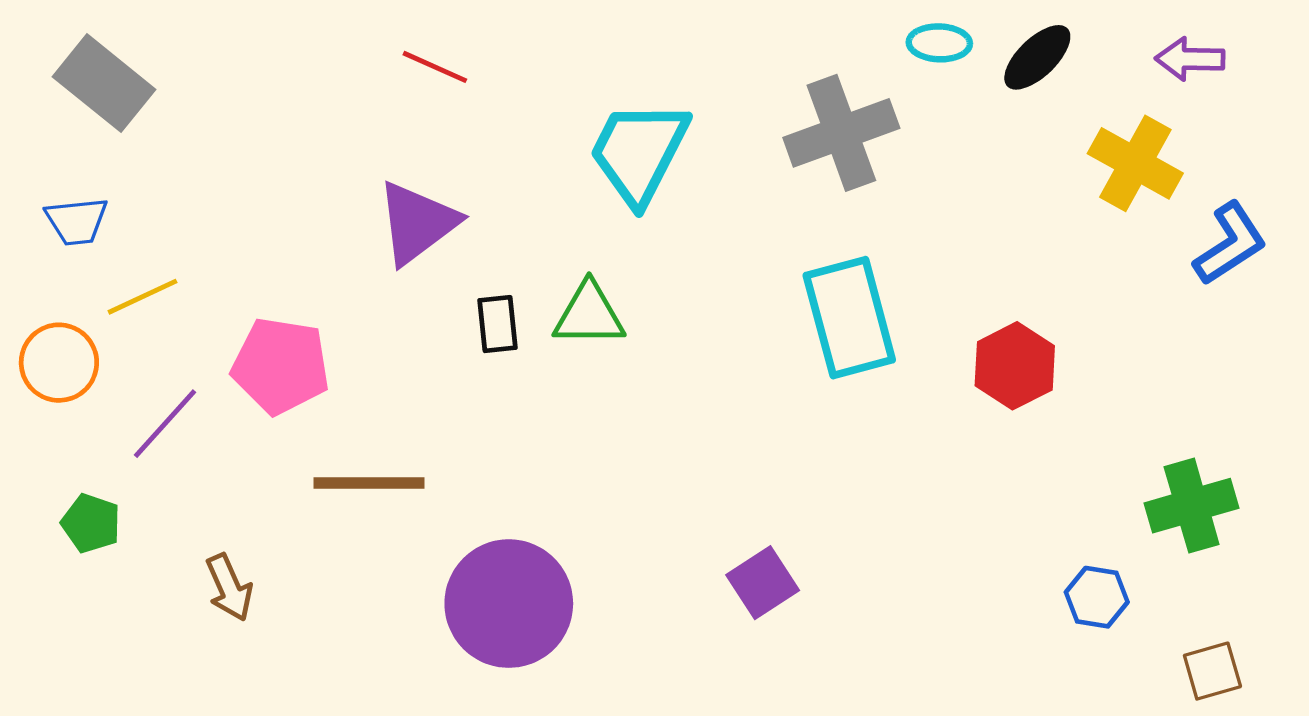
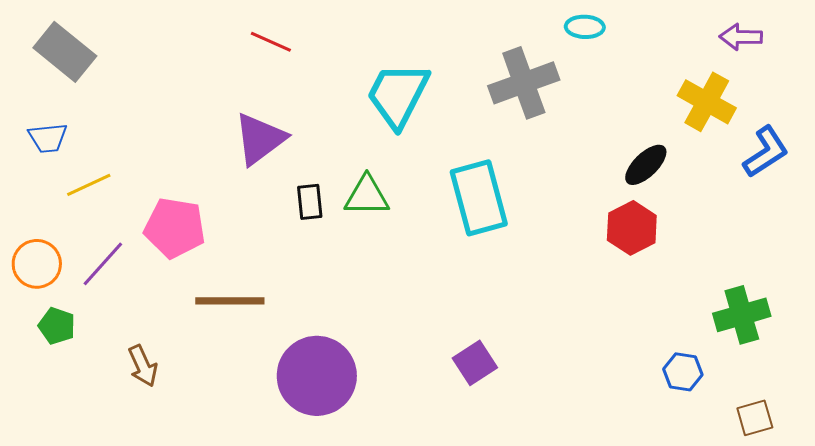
black ellipse: (1037, 57) -> (646, 165), moved
cyan rectangle: (849, 318) -> (479, 198), moved
orange circle: (59, 363) -> (37, 264), moved

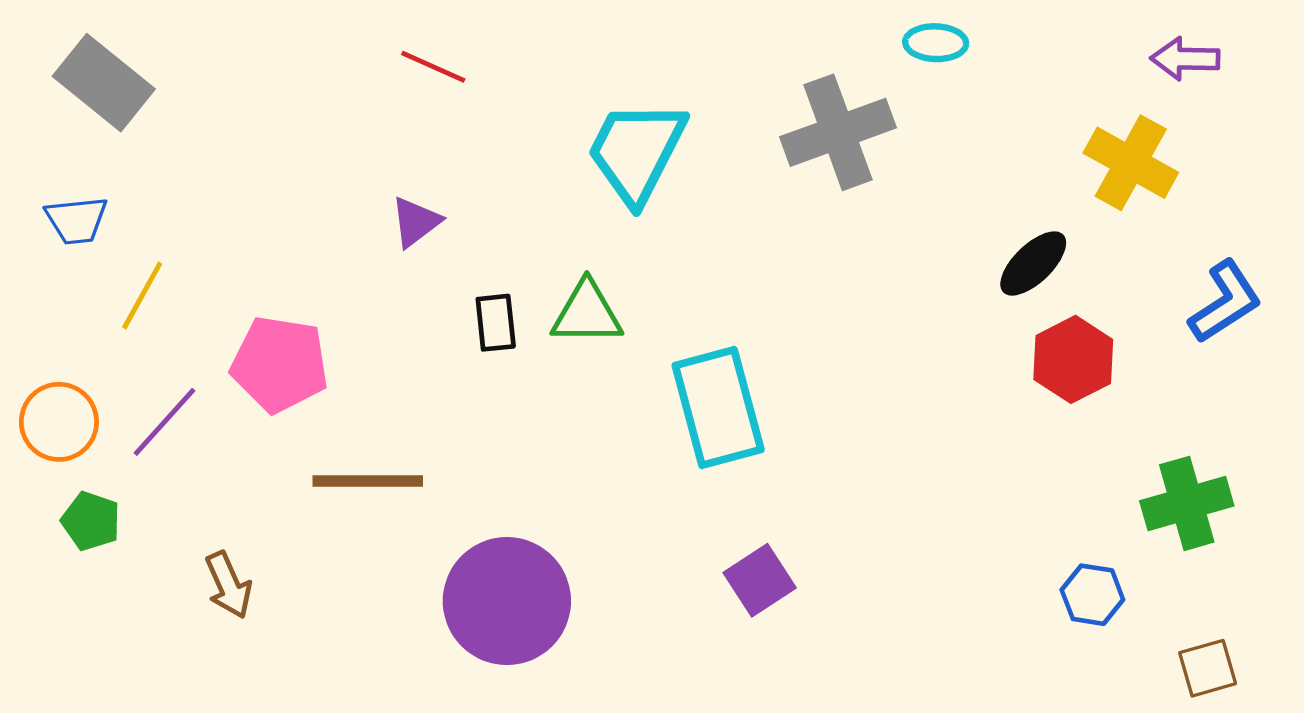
purple triangle: (260, 139) -> (416, 222), size x0.6
blue L-shape: (766, 152) -> (1225, 302), moved
yellow line: (89, 185) -> (142, 295), turned -36
cyan rectangle: (479, 198) -> (718, 407), moved
red hexagon: (632, 228) -> (1073, 359), moved

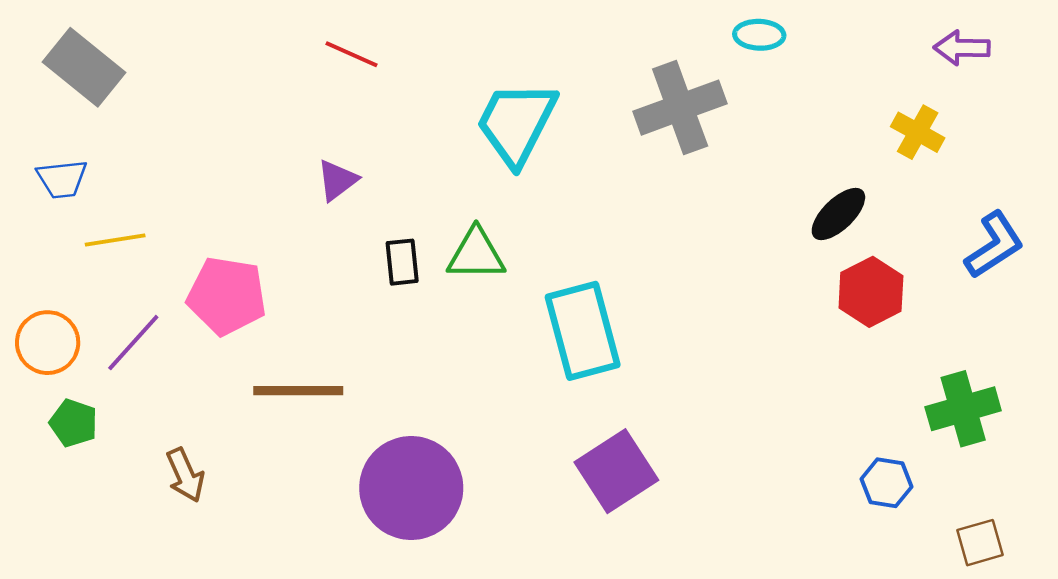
yellow cross: (1131, 163) -> (918, 132), size x0.7
yellow line: (142, 295) -> (115, 240), turned 52
purple square: (760, 580) -> (616, 471), size x1.4

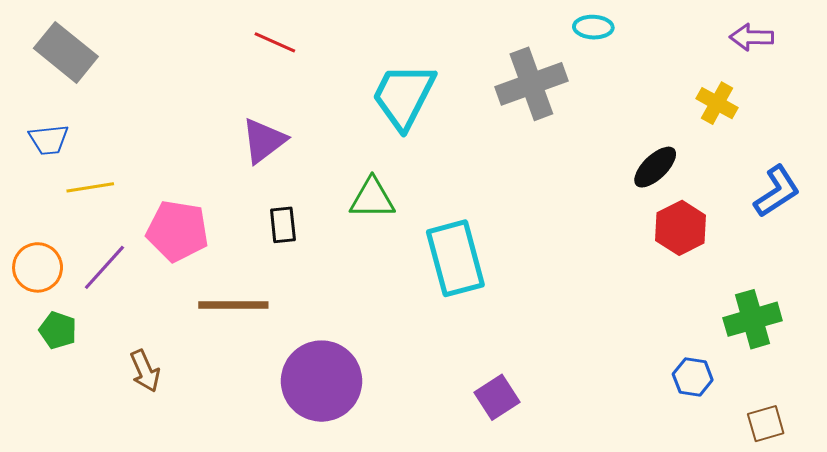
purple triangle: (337, 180) -> (264, 141), size x1.4
black rectangle: (402, 262) -> (283, 225), moved
purple square: (616, 471) -> (497, 397), moved, size x0.7

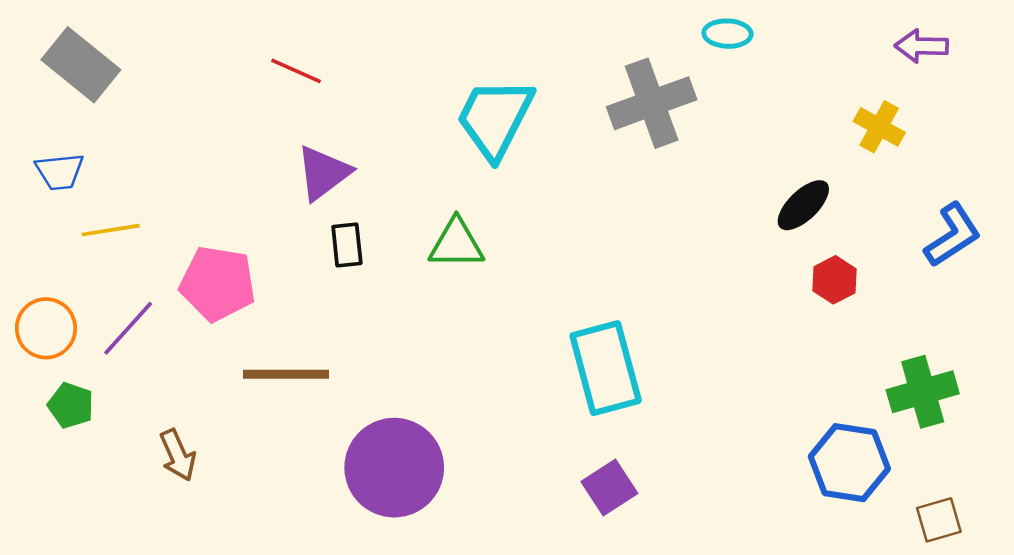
red line: (275, 42) -> (296, 71), moved
black rectangle: (283, 225) -> (347, 245), moved
red hexagon: (681, 228) -> (834, 280), size x0.7
cyan rectangle: (455, 258) -> (606, 368), moved
blue hexagon: (693, 377) -> (849, 463), size x1.6

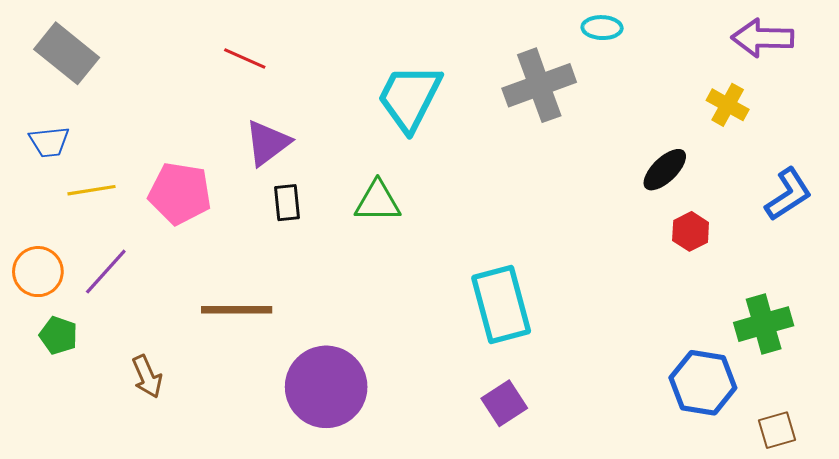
purple arrow: (921, 46) -> (763, 38), size x1.4
pink pentagon: (218, 284) -> (180, 193), moved

